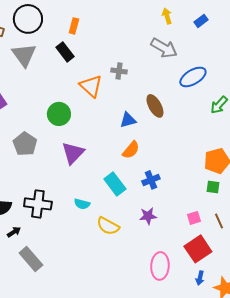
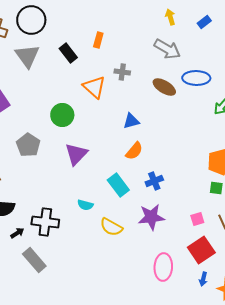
orange rectangle: (74, 26) -> (98, 40), moved
blue ellipse: (193, 77) -> (196, 78), turned 32
brown ellipse: (155, 106) -> (164, 87), moved, turned -30
black cross: (38, 204) -> (45, 222), moved
purple star: (148, 216) -> (151, 217), size x1.5

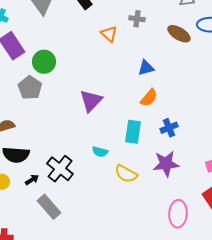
orange triangle: (94, 87) -> (109, 34), size x0.7
green circle: (62, 115) -> (44, 62), moved
gray pentagon: (28, 145) -> (30, 88), moved
cyan rectangle: (118, 185) -> (133, 132), turned 45
black cross: (45, 222) -> (60, 169), turned 32

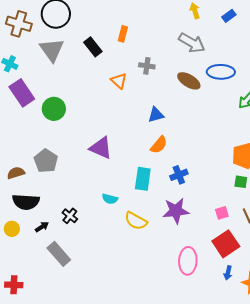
gray pentagon: (30, 88) -> (46, 161), moved
purple triangle: (91, 101) -> (101, 148), turned -50
black cross: (60, 169) -> (70, 216), size x0.6

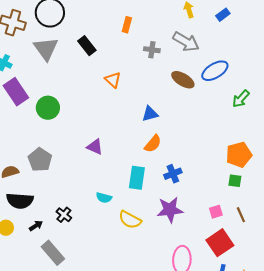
orange rectangle: (123, 34) -> (127, 25), moved
gray cross: (147, 66) -> (152, 50), moved
blue ellipse: (221, 72) -> (215, 71), turned -32
purple triangle: (101, 148) -> (95, 147), size x0.7

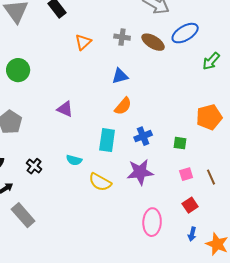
gray cross: (152, 50) -> (122, 37), moved
orange triangle: (113, 80) -> (83, 42), turned 36
green square: (235, 181) -> (180, 143), moved
black cross: (64, 215) -> (34, 166), moved
red square: (220, 243) -> (190, 205), size x0.6

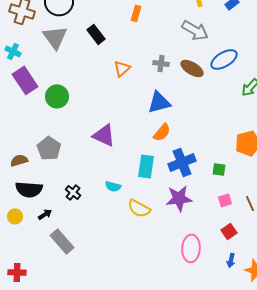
blue triangle: (120, 76) -> (159, 102), size x1.4
purple triangle: (65, 109) -> (104, 135), size x1.4
blue cross: (143, 136) -> (182, 162), size x1.5

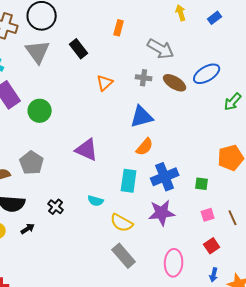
gray arrow: (195, 30) -> (161, 49), moved
gray rectangle: (62, 241) -> (124, 256), moved

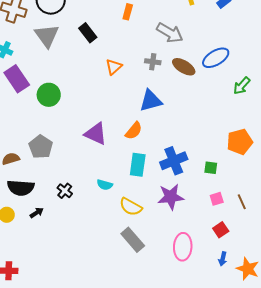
orange semicircle: (145, 147) -> (134, 131), moved

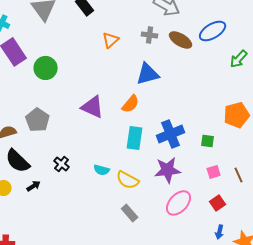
cyan semicircle: (105, 185) -> (102, 170), moved
black semicircle: (21, 188) -> (18, 161), turned 40
gray rectangle: (133, 240) -> (130, 213), size x0.7
pink ellipse: (183, 247) -> (179, 203), moved, turned 40

